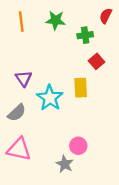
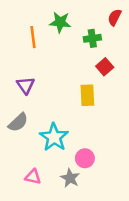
orange line: (21, 21) -> (33, 37), moved
cyan star: (50, 98) -> (54, 137), moved
pink triangle: (19, 149) -> (33, 177), moved, size x0.6

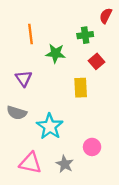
green star: (60, 22) -> (56, 53), moved
gray semicircle: (18, 122) -> (17, 113), turned 60
pink circle: (85, 158) -> (92, 147), moved
pink triangle: (33, 177) -> (30, 163), size x1.5

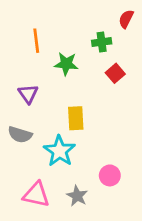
yellow rectangle: (81, 88) -> (76, 118), moved

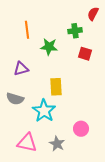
red square: (115, 73) -> (85, 54), turned -32
purple triangle: (28, 94) -> (21, 69), turned 49

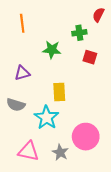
orange line: (27, 30) -> (22, 23), moved
pink circle: (81, 129) -> (86, 137), size x1.6

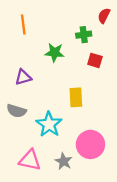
yellow rectangle: (59, 92) -> (76, 97), moved

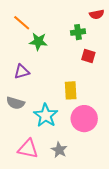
red semicircle: (104, 16) -> (97, 14), turned -128
orange line: (23, 25) -> (22, 23), turned -42
green star: (55, 53) -> (38, 41), moved
pink circle: (90, 144) -> (84, 119), moved

